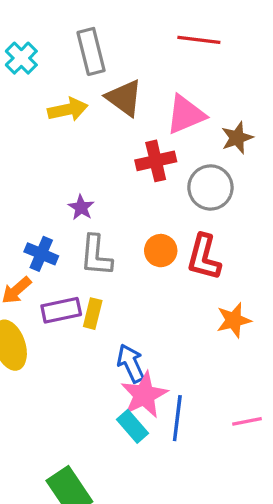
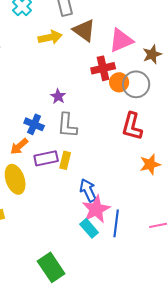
orange circle: (161, 251) -> (119, 82), moved

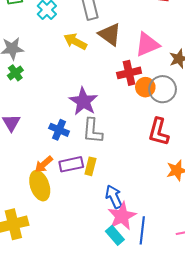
yellow arrow: (50, 37) -> (75, 41), turned -140
purple star: (58, 96) -> (83, 101), size x1.8
orange arrow: (19, 146) -> (44, 164), moved

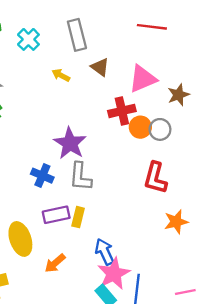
brown triangle: (110, 34) -> (100, 67), size x0.7
yellow arrow: (75, 41) -> (61, 75), size x0.7
gray circle: (163, 89) -> (160, 129), size x0.7
orange arrow: (44, 164) -> (55, 263), moved

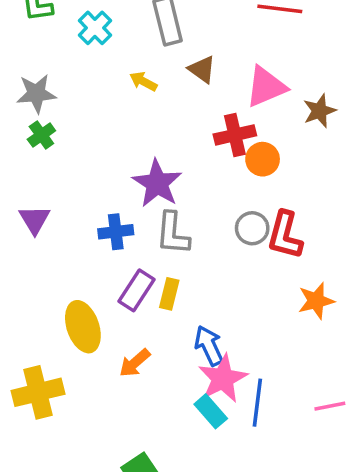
gray circle: (160, 129) -> (252, 228), moved
blue cross: (42, 176) -> (116, 232), turned -30
purple rectangle: (56, 215) -> (136, 290), turned -45

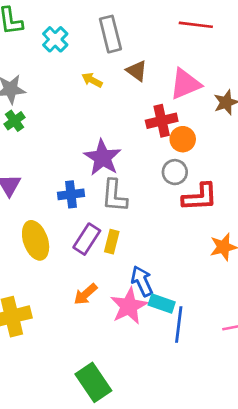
gray circle: (252, 228) -> (175, 172), moved
red L-shape: (285, 235) -> (200, 197), turned -108
yellow ellipse: (83, 327) -> (36, 240), moved
pink star: (223, 379) -> (129, 306), moved
cyan rectangle: (211, 411) -> (162, 303), moved, turned -30

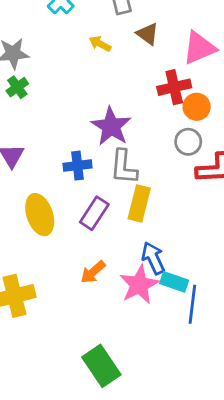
yellow rectangle: (112, 242) -> (139, 203), moved, size x1.4

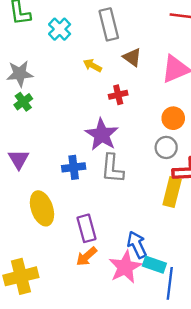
red cross: (174, 87) -> (118, 95), moved, size x0.7
yellow rectangle: (139, 203) -> (172, 192), moved
purple rectangle: (94, 213) -> (87, 228), moved, turned -48

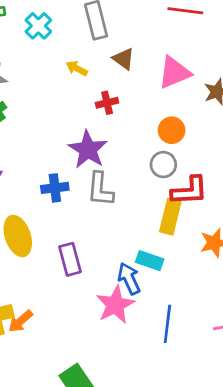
orange arrow: (87, 256) -> (21, 321), moved
cyan rectangle: (154, 265) -> (150, 261), moved

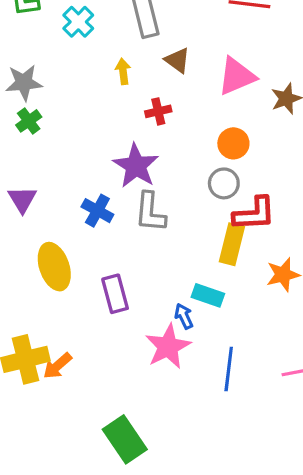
yellow arrow: (77, 68) -> (123, 71), turned 55
blue cross: (55, 188) -> (97, 211), turned 36
blue arrow: (129, 279) -> (184, 316), size x0.7

